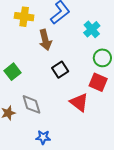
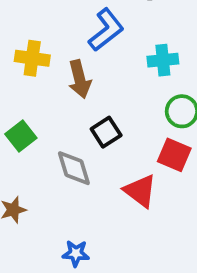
yellow cross: (24, 17) -> (32, 58), moved
cyan cross: (92, 29) -> (163, 60), turned 35
gray diamond: (32, 104) -> (74, 168), moved

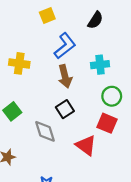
brown arrow: (80, 79) -> (65, 76), moved

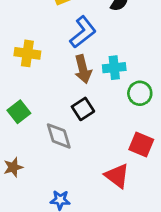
cyan cross: (100, 65) -> (114, 68), moved
red square: (107, 123) -> (141, 144), moved
red triangle: (86, 145) -> (117, 176), moved

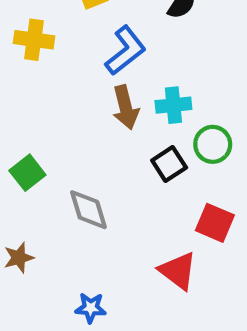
yellow cross: (27, 53) -> (34, 40), moved
black square: (83, 109) -> (169, 164), moved

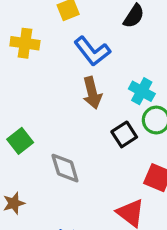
blue L-shape: (126, 51) -> (92, 51), turned 90
cyan cross: (173, 105) -> (142, 91), moved, turned 35

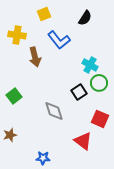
brown arrow: (92, 93) -> (35, 57), moved
gray diamond: (65, 168) -> (54, 111), moved

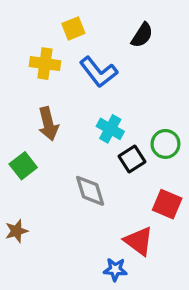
yellow cross: (17, 35) -> (45, 64), moved
brown arrow: (35, 57) -> (48, 124), moved
cyan cross: (90, 65) -> (110, 129), moved
blue star: (43, 158) -> (115, 269), moved

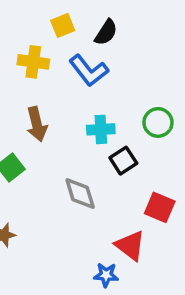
black semicircle: (142, 35) -> (106, 32), moved
cyan cross: (110, 129) -> (101, 129), turned -32
green circle: (165, 144) -> (158, 122), moved

